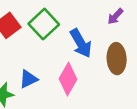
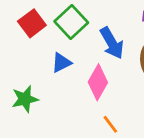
blue triangle: (28, 79) -> (61, 63), moved

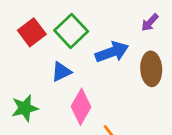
blue arrow: (112, 43) -> (112, 52), turned -80
pink diamond: (98, 82) -> (81, 107), moved

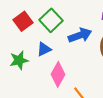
green star: (25, 108) -> (19, 60), moved

